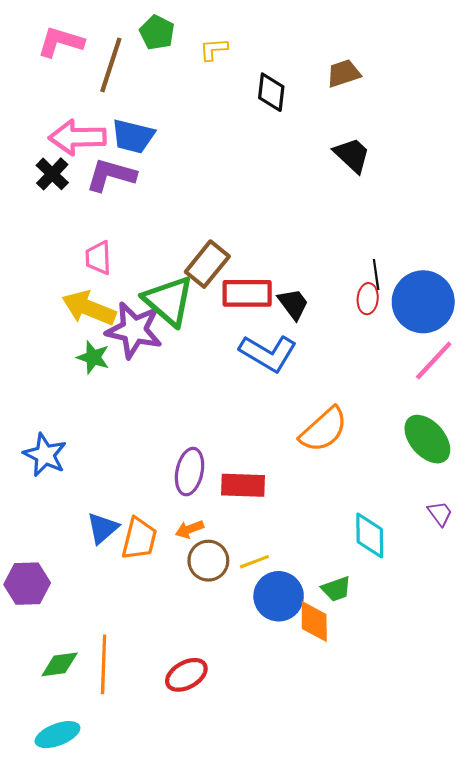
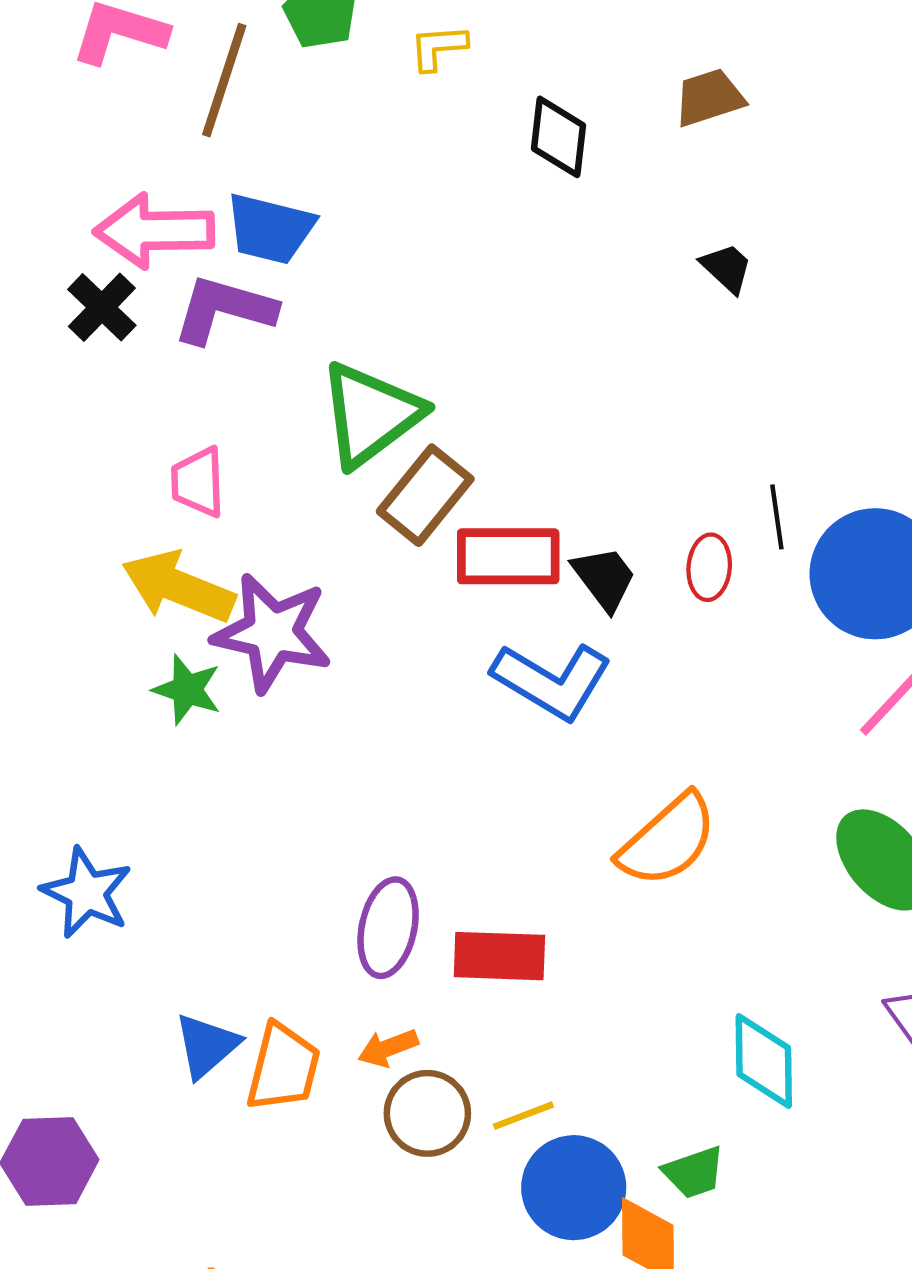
black trapezoid: (352, 155) -> (727, 268), size x0.7
red ellipse: (368, 299) -> (709, 567), moved
green triangle: (169, 301) -> (371, 414), moved, turned 42

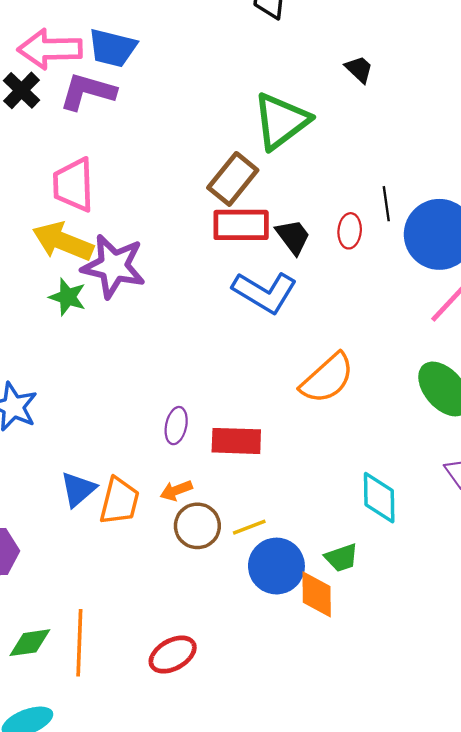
green triangle: (371, 414) -> (281, 121), moved
pink trapezoid: (198, 482) -> (73, 185), size x1.4
brown rectangle: (425, 495) -> (233, 179), moved
purple ellipse: (388, 928) -> (176, 426), size x0.7

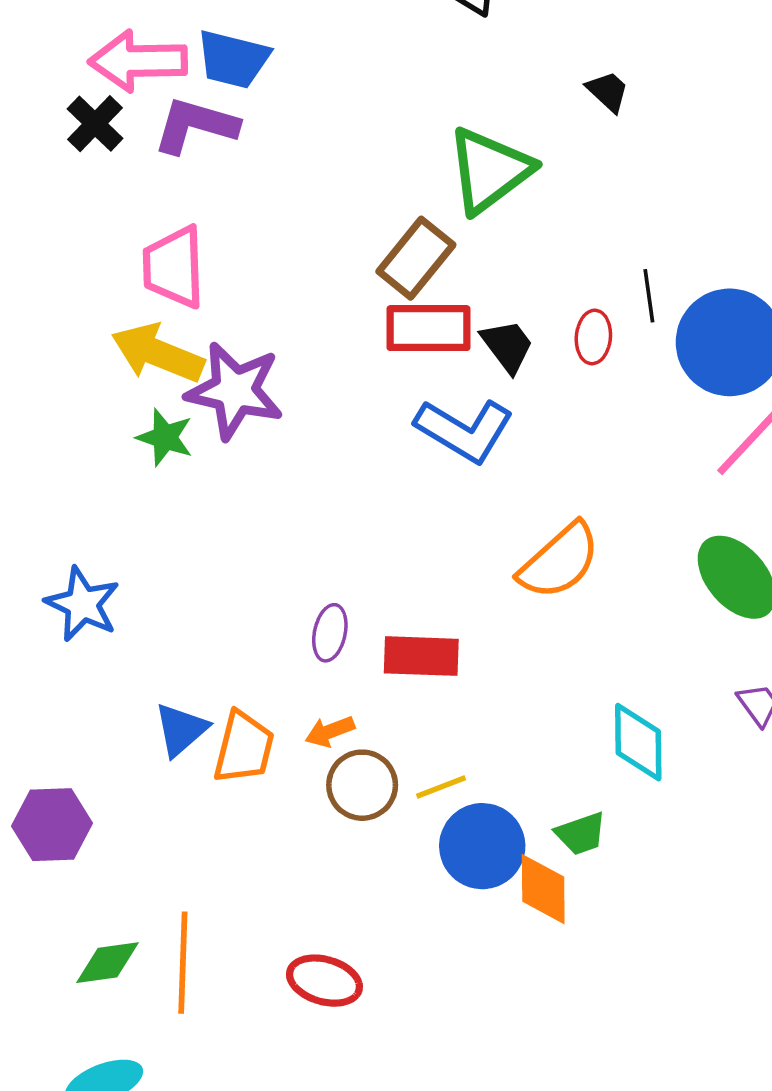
red ellipse: (173, 655) -> (324, 981), turned 45

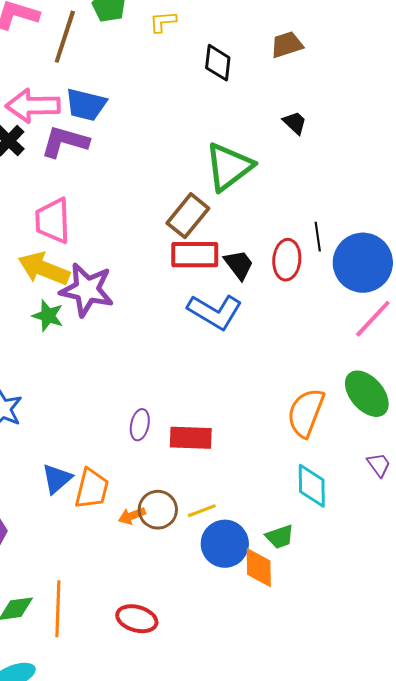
red ellipse: (593, 337) -> (287, 260), size x1.4
orange semicircle: (559, 561) -> (306, 413), moved, turned 153
orange arrow: (330, 731) -> (132, 516), moved

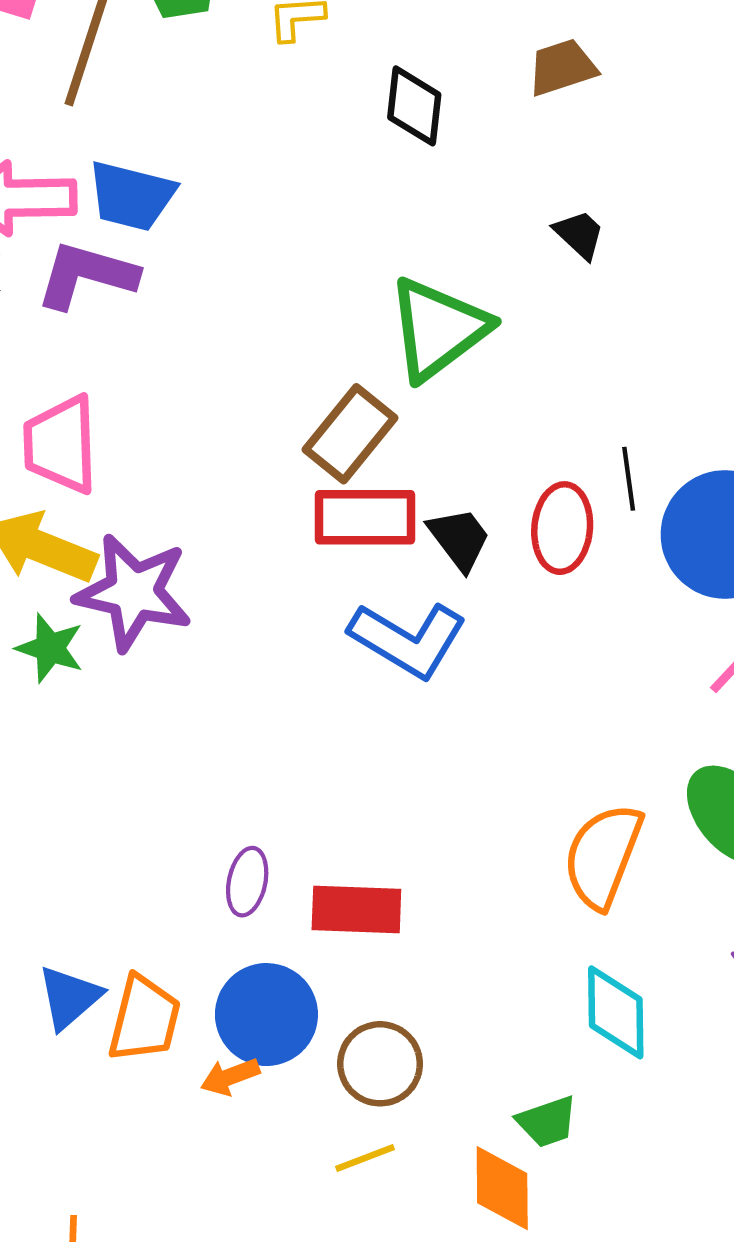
brown circle: (158, 510) -> (380, 1064), moved
yellow line: (202, 511) -> (365, 1158), moved
blue circle: (225, 544) -> (266, 1015), moved

